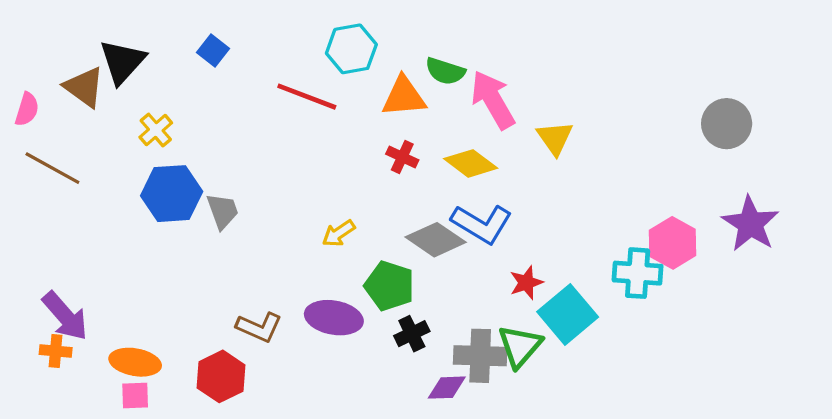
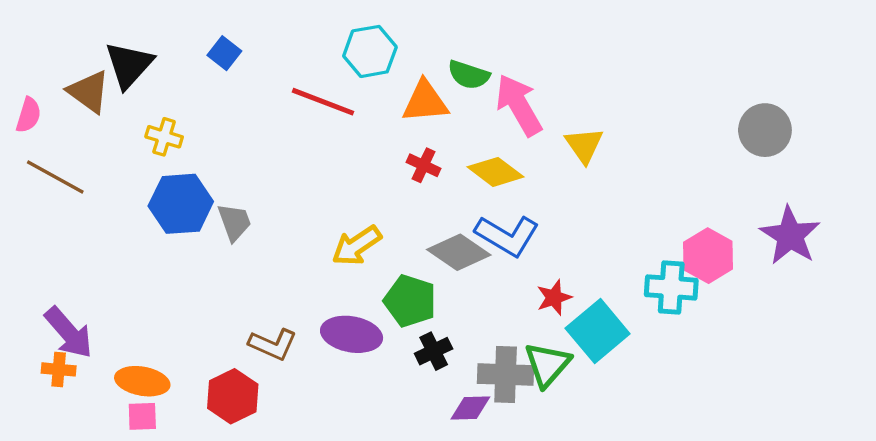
yellow cross: (156, 130) -> (164, 137), turned -32
yellow arrow: (339, 233) -> (357, 246), size x1.4

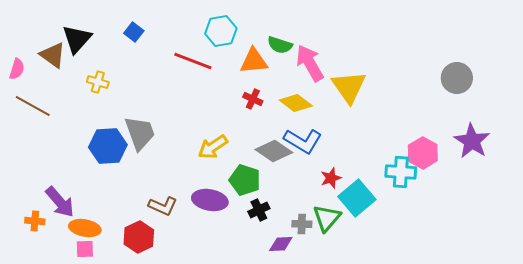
yellow triangle: (584, 145) -> (349, 87), size x1.5
blue hexagon: (181, 204) -> (108, 146), moved
gray trapezoid: (234, 222) -> (140, 133), size x1.5
purple arrow: (69, 333) -> (60, 202), moved
gray cross: (506, 374) -> (302, 224), size x0.6

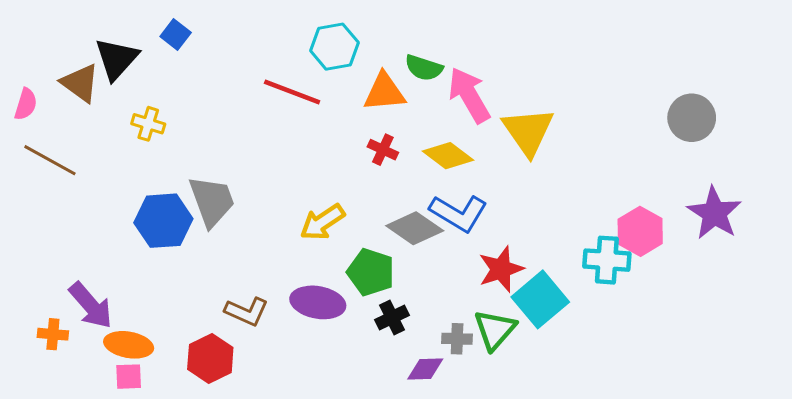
blue square: (134, 32) -> (176, 35), moved
red star: (331, 178) -> (501, 269), size x1.4

